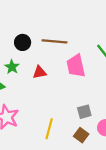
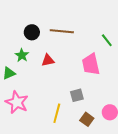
pink trapezoid: (76, 66) -> (91, 64), moved
gray square: (84, 112) -> (77, 95), moved

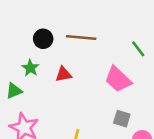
pink trapezoid: (91, 64) -> (118, 79), turned -35
gray square: (77, 95) -> (122, 119), moved, turned 32

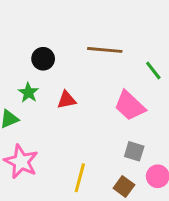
brown line: (81, 38) -> (105, 50), moved

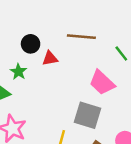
red triangle: (67, 100) -> (50, 58), moved
gray square: (134, 151) -> (87, 115), moved, size x1.6

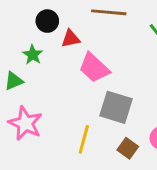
pink trapezoid: (102, 83) -> (94, 68), moved

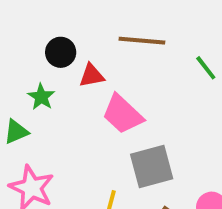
gray square: (116, 107) -> (152, 167), turned -32

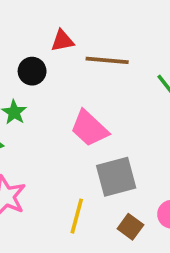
red triangle: (92, 76) -> (62, 41), moved

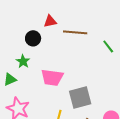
pink trapezoid: (89, 128) -> (52, 77), moved, turned -35

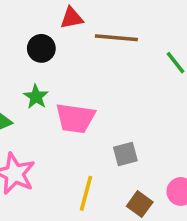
green star: (23, 61) -> (36, 97), moved
gray square: (80, 98) -> (125, 154), size x0.6

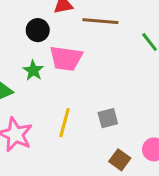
pink trapezoid: (75, 118) -> (66, 58), moved
yellow line: (86, 193) -> (65, 123), moved

